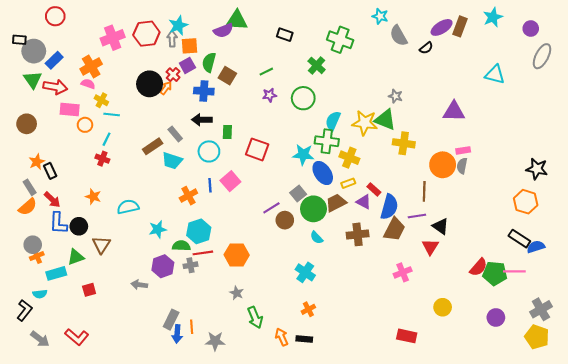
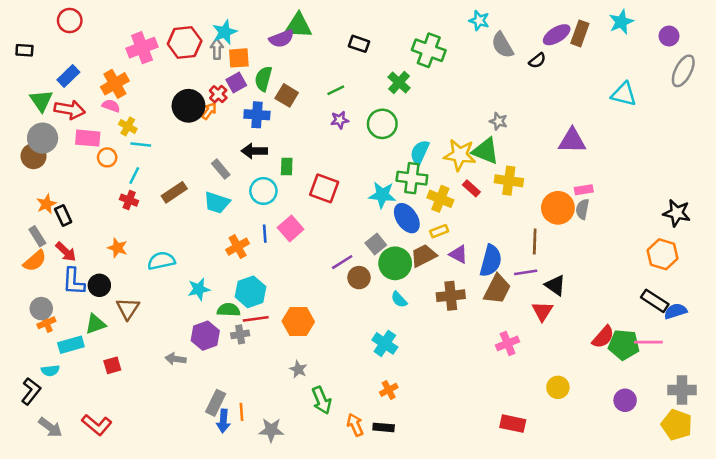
gray circle: (34, 51) -> (43, 138), moved
brown rectangle: (153, 146) -> (174, 192), moved
red rectangle: (374, 189) -> (471, 188), moved
gray cross: (541, 309) -> (682, 390), turned 30

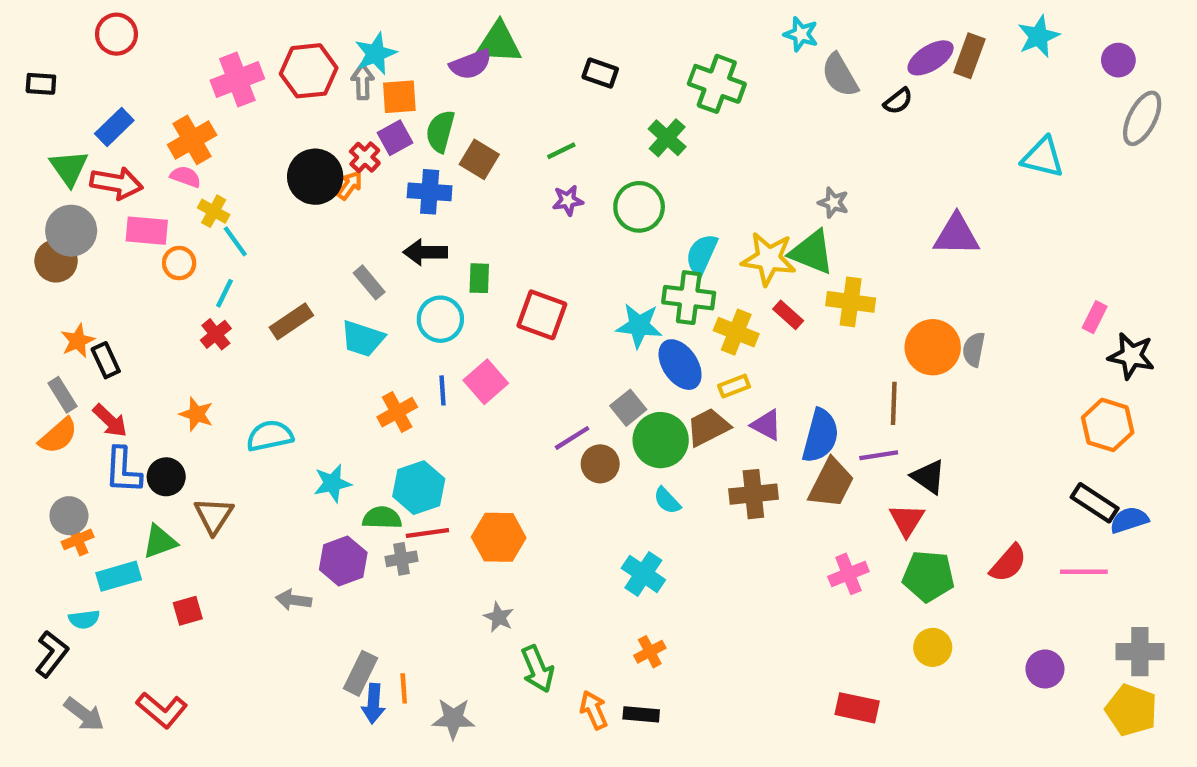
cyan line: (141, 145) -> (235, 241), turned 48
pink rectangle: (584, 190) -> (1095, 317), moved, turned -54
red cross: (129, 200) -> (216, 334), turned 30
green pentagon: (624, 345) -> (928, 576), moved

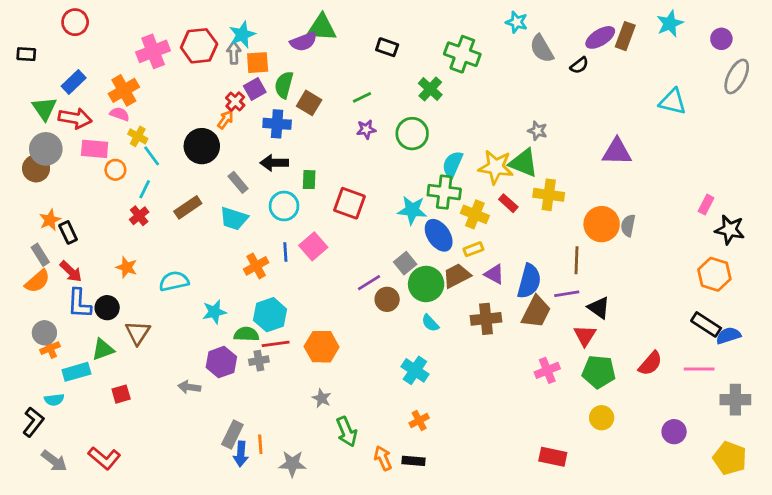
black circle: (315, 177) -> (202, 146), moved
gray cross: (1140, 652) -> (735, 400), moved

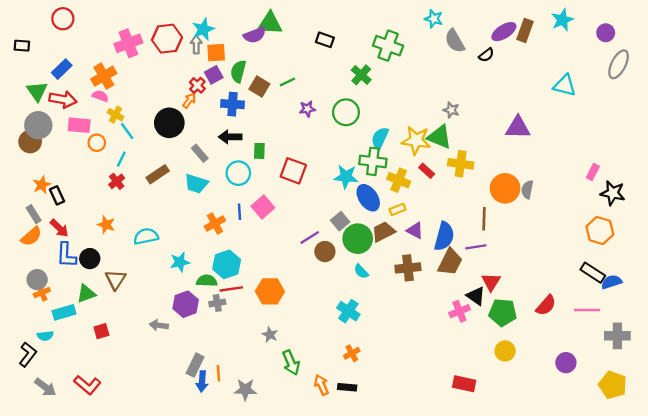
green line: (362, 97) -> (287, 82), moved
black triangle: (599, 308) -> (476, 296), moved

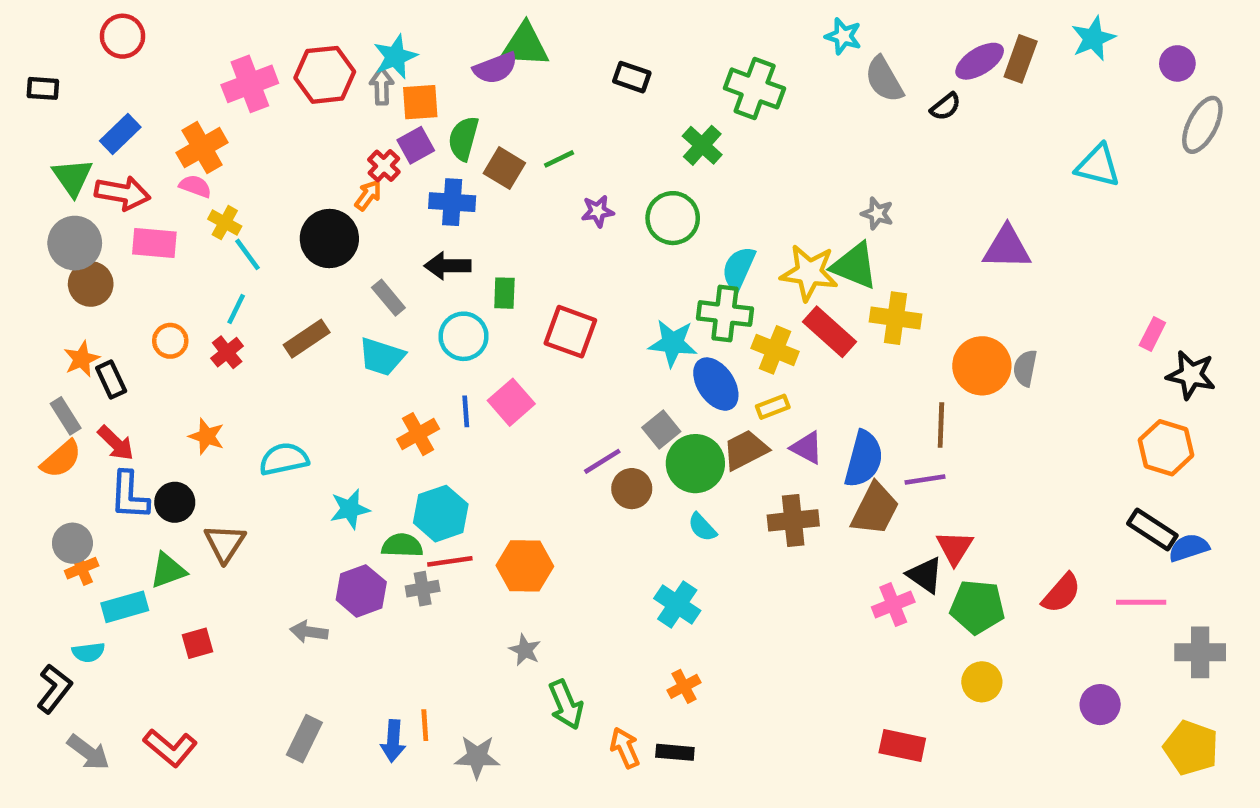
brown circle: (30, 142) -> (91, 284), moved
orange circle: (97, 143) -> (170, 341), moved
red rectangle: (427, 171) -> (830, 332), size x1.6
gray rectangle: (195, 365) -> (304, 739), moved

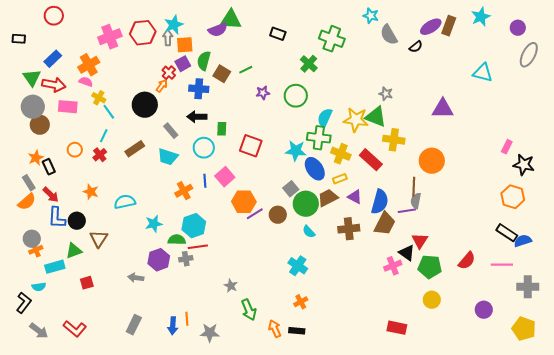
red rectangle: (830, 332) -> (371, 160), moved
gray semicircle: (1025, 368) -> (416, 201), moved
purple line: (602, 461) -> (255, 214), moved
orange hexagon: (525, 566) -> (244, 202), moved

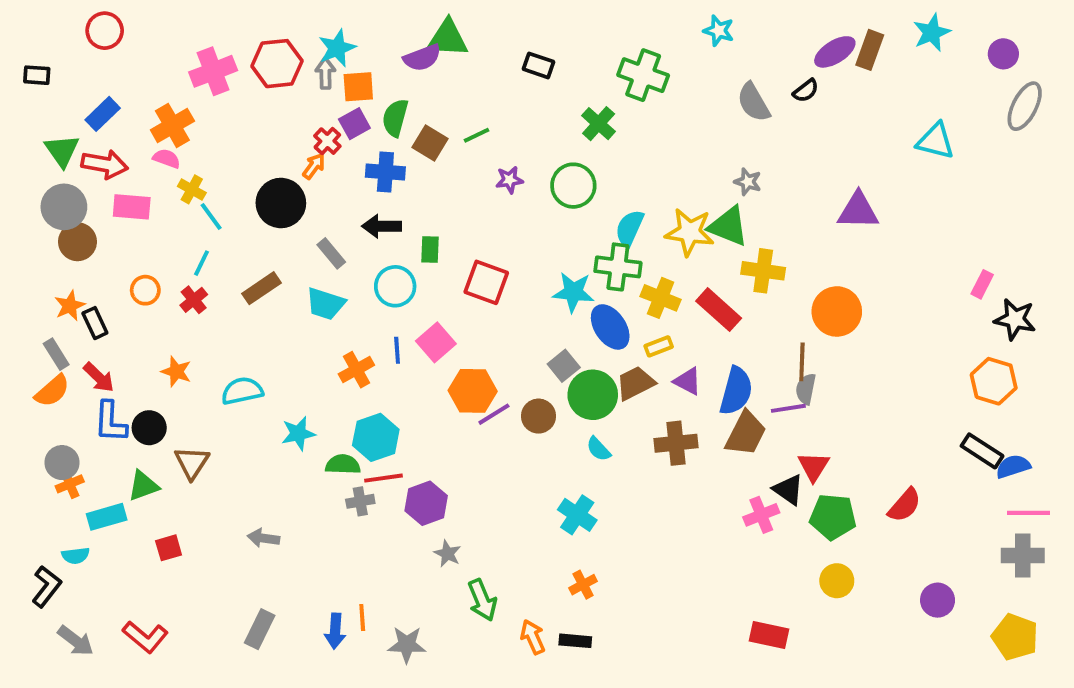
gray semicircle: (389, 35) -> (753, 102), moved
purple hexagon: (159, 260) -> (426, 503), moved
pink line: (502, 265) -> (1029, 513), moved

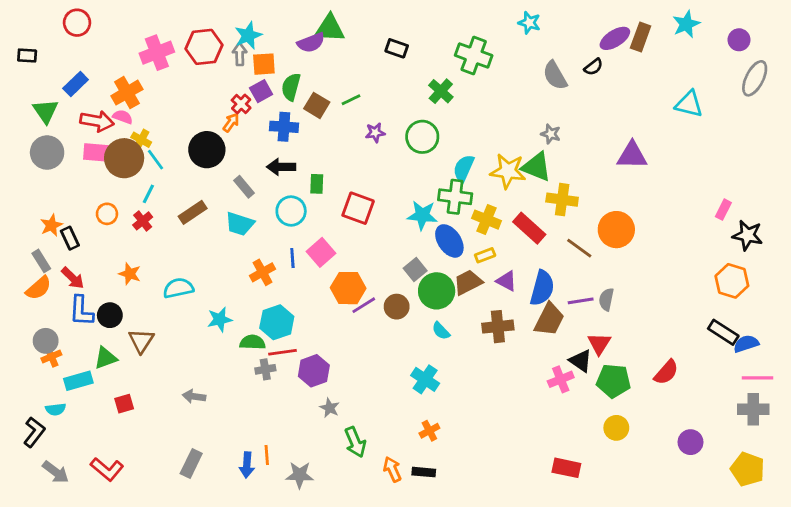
red arrow: (105, 164) -> (97, 121), moved
brown circle: (77, 242) -> (124, 158), moved, size x1.4
brown line: (802, 362) -> (579, 248), moved, turned -56
gray semicircle: (806, 389) -> (606, 299), moved

